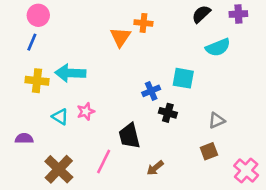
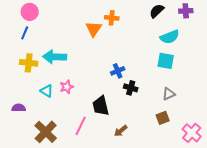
cyan square: (183, 78) -> (166, 61), moved

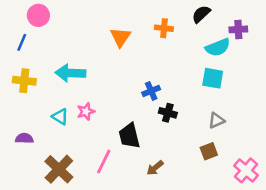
purple cross: (186, 11) -> (238, 29), moved
orange cross: (112, 18) -> (164, 28), moved
blue line: (25, 33) -> (22, 42), moved
yellow cross: (29, 63) -> (24, 81), moved

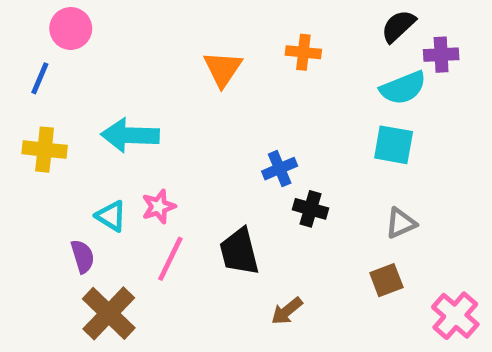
black semicircle: (201, 14) -> (398, 26), moved
purple semicircle: (24, 138) -> (83, 256), moved, turned 72
pink line: (104, 161) -> (170, 259), moved

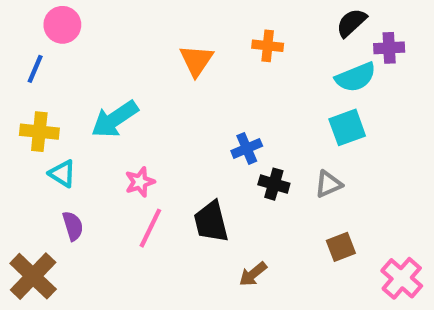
cyan arrow: (130, 135) -> (115, 119), turned -36
cyan square: (394, 145) -> (347, 127), turned -30
cyan triangle: (111, 216) -> (62, 174), moved
gray triangle: (401, 223) -> (328, 184), moved
brown cross: (109, 313) -> (33, 276), moved

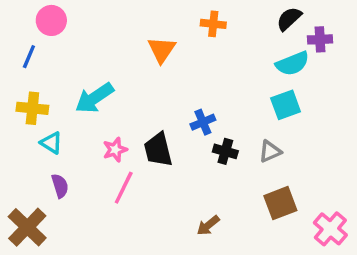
orange cross: (268, 46) -> (213, 24), moved
black trapezoid: (211, 222) -> (158, 150), moved
brown square: (341, 247) -> (280, 203), size x1.4

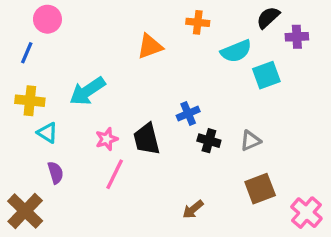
orange triangle: (162, 50) -> (150, 46), turned 36
cyan semicircle: (292, 64) -> (236, 51), moved
cyan square: (286, 105) -> (266, 75), moved

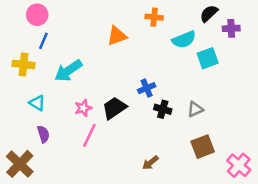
blue line: (27, 53) -> (43, 41), moved
yellow cross: (30, 101) -> (23, 64), moved
black trapezoid: (147, 139) -> (114, 108), turned 70

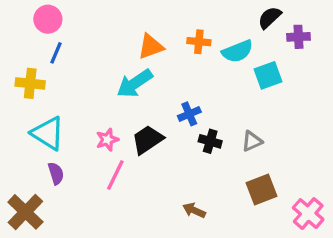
orange cross: (154, 17) -> (199, 42), moved
cyan arrow: (68, 71) -> (135, 83), moved
cyan triangle: (37, 103) -> (48, 133), size x1.6
brown arrow: (150, 163) -> (194, 210), turned 63

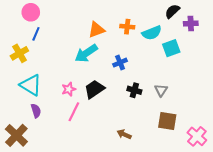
yellow cross: (30, 83) -> (19, 53), turned -36
blue cross: (189, 114) -> (120, 63), moved
gray triangle: (252, 141) -> (161, 90), turned -32
brown square: (262, 189) -> (167, 121), turned 30

